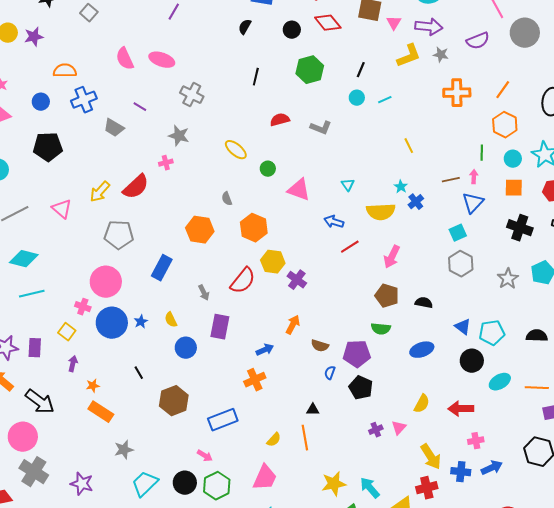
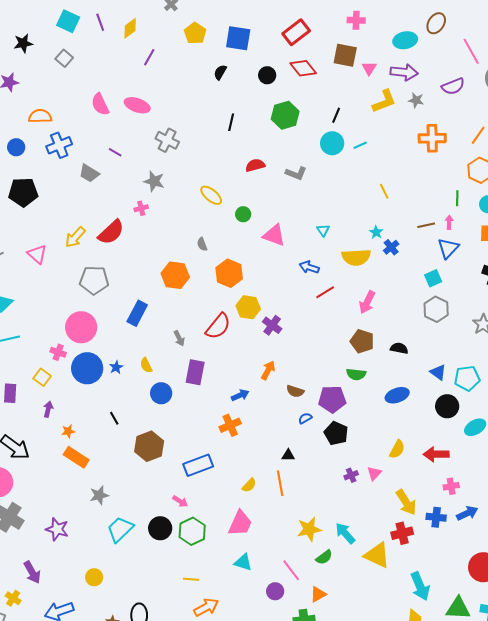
cyan circle: (357, 98) -> (332, 143), size x1.5
blue semicircle: (330, 373) -> (305, 418), turned 40

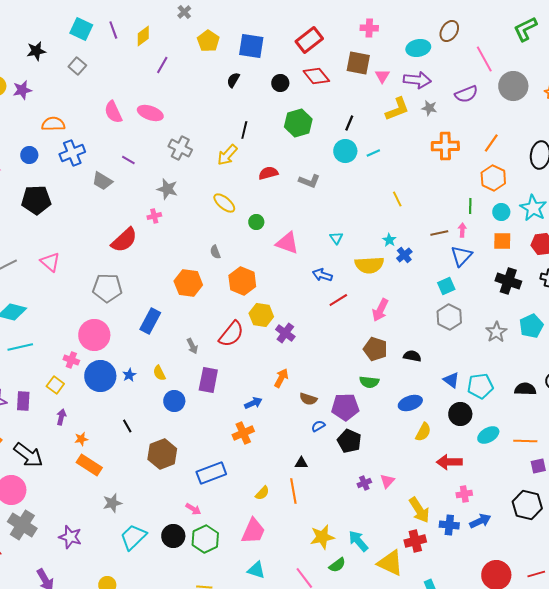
yellow arrow: (75, 237) -> (227, 155), moved
yellow semicircle: (397, 449) -> (423, 432), moved

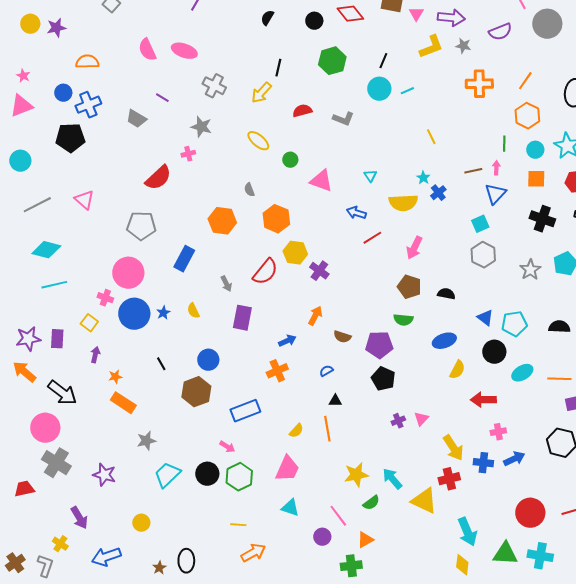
blue cross: (72, 153) -> (88, 105), moved
blue circle: (174, 401) -> (208, 360), moved
blue semicircle: (318, 426) -> (326, 371), moved

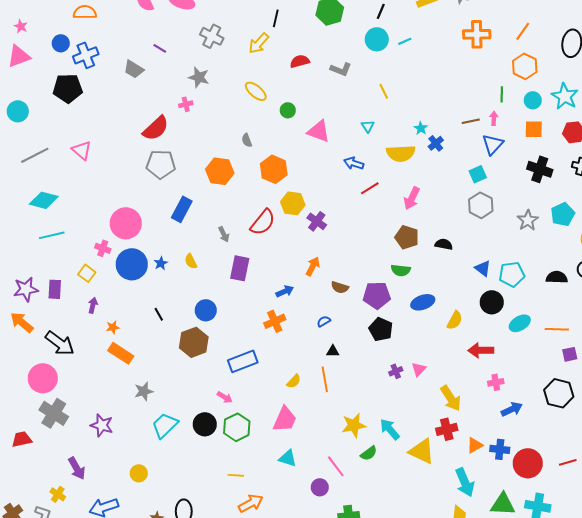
yellow line: (431, 137) -> (384, 91), moved
gray pentagon: (141, 226) -> (161, 164), moved
blue ellipse: (444, 341) -> (423, 302), moved
blue cross: (483, 463) -> (500, 449), moved
orange triangle: (365, 540) -> (475, 445), moved

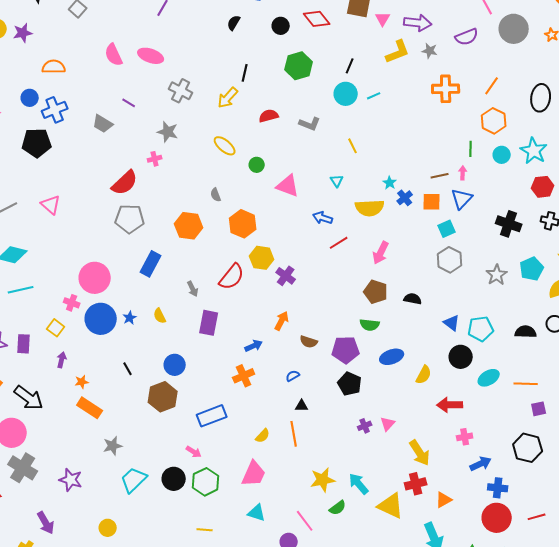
orange square: (534, 129) -> (432, 202), moved
blue cross: (500, 449) -> (498, 488), moved

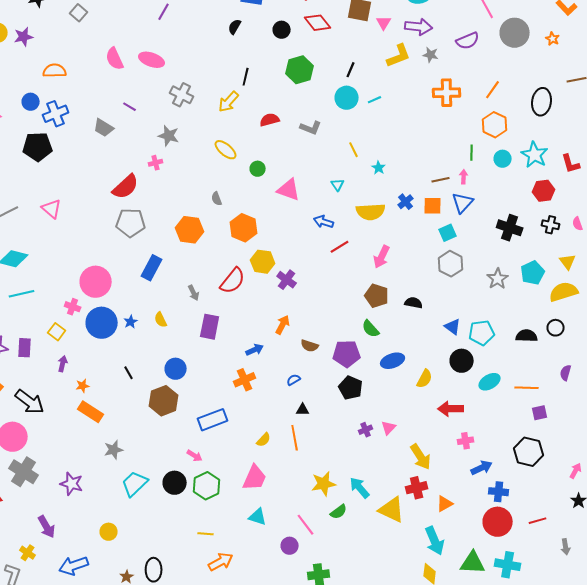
cyan star: (390, 183) -> (379, 168), moved
green semicircle: (370, 325) -> (371, 329), turned 42

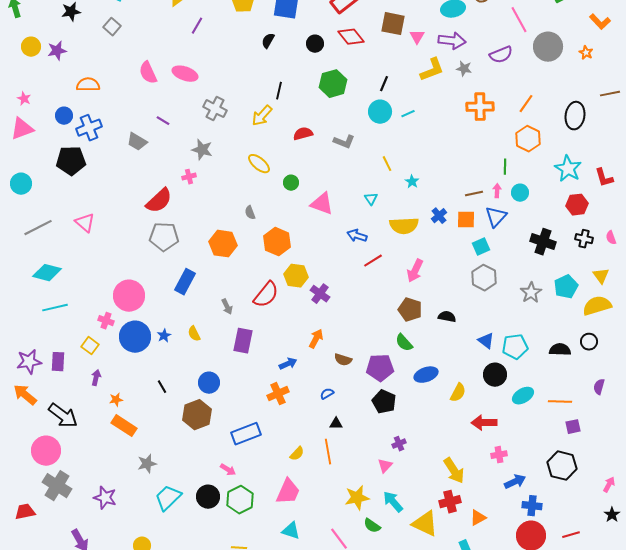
cyan circle: (503, 159) -> (520, 193), moved
pink triangle: (389, 428) -> (385, 466), moved
green semicircle: (339, 512) -> (372, 526), turned 72

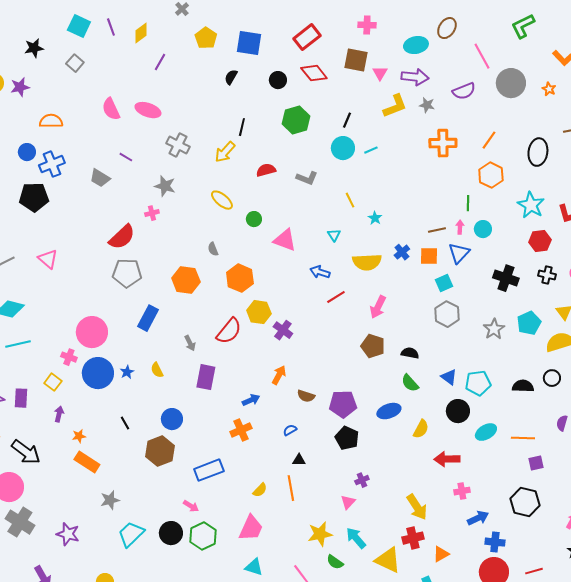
green semicircle: (404, 343) -> (410, 383), moved

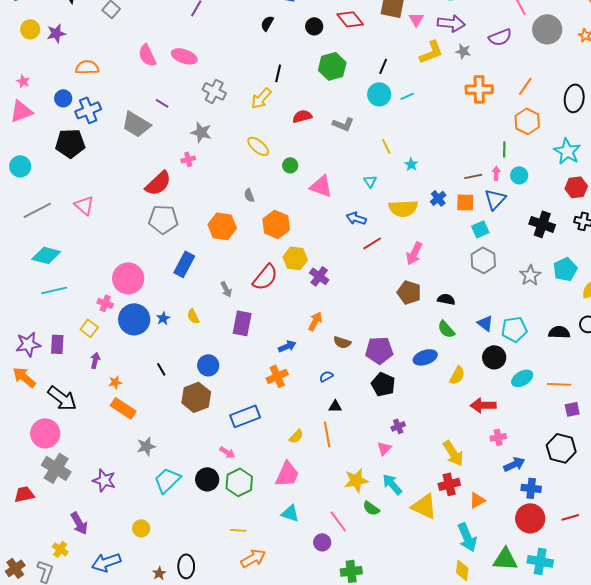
gray trapezoid: (100, 178) -> (136, 124), size x1.4

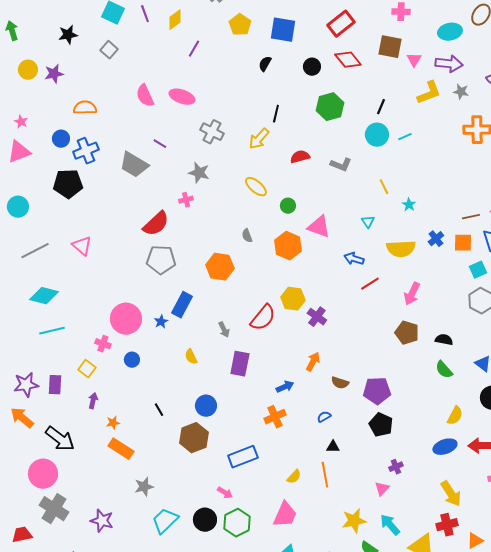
orange hexagon: (276, 224) -> (288, 246), moved
blue star: (163, 318) -> (161, 322), moved
blue circle: (134, 319) -> (132, 360), size x0.5
blue ellipse: (425, 357) -> (445, 447), moved

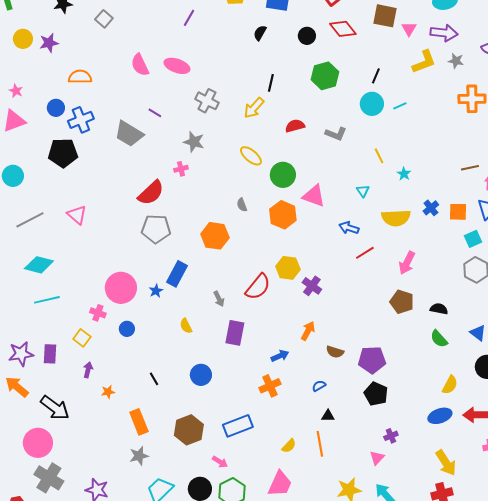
green circle: (288, 206) -> (283, 175), size x1.6
brown line: (471, 217) -> (470, 168), moved
brown hexagon: (194, 438) -> (189, 430), moved
orange rectangle: (121, 449) -> (139, 422), moved, turned 35

